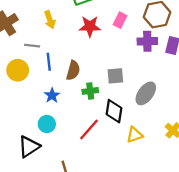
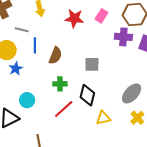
green cross: (90, 91) -> (60, 84), moved
gray ellipse: (146, 93) -> (132, 93), moved
blue star: (52, 95) -> (16, 69), moved

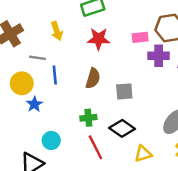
pink rectangle: (101, 16) -> (140, 37), moved, turned 56
brown semicircle: (55, 56) -> (93, 78), moved
black diamond: (87, 95) -> (122, 128), turned -65
red line: (64, 109) -> (95, 147), turned -70

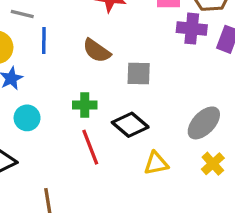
brown semicircle: (93, 78) -> (97, 51), turned 102
cyan circle: (51, 140) -> (27, 118), moved

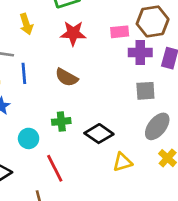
gray square: (139, 74) -> (145, 91), moved
cyan circle: (27, 118) -> (29, 138), moved
red line: (90, 147) -> (55, 168), moved

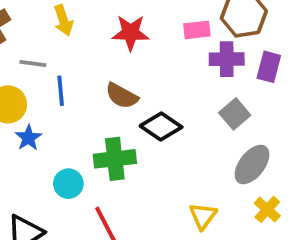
gray square: (145, 91) -> (235, 114), turned -36
green cross: (61, 121) -> (115, 159), size x1.5
black diamond: (99, 134) -> (161, 127), moved
yellow triangle: (122, 162) -> (203, 216), turned -36

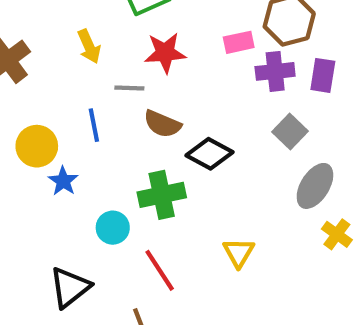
gray line: (33, 63) -> (129, 88), moved
yellow triangle: (203, 216) -> (239, 253), moved

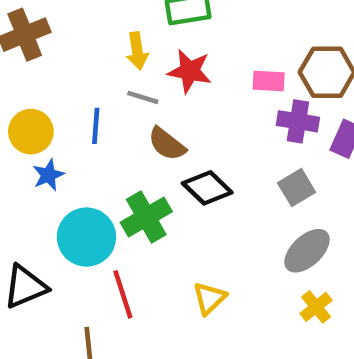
yellow arrow: (89, 46) -> (137, 51), moved
green cross: (162, 195) -> (146, 217), turned -33
cyan circle: (113, 228) -> (86, 237), size x1.6

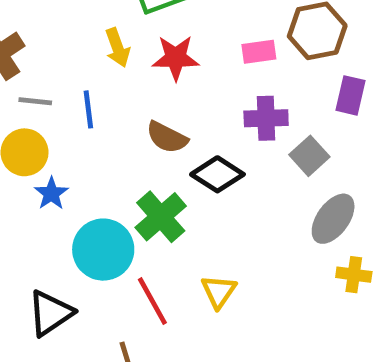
gray line: (143, 97) -> (35, 101), moved
purple cross: (298, 121) -> (266, 118), moved
blue line: (96, 126) -> (88, 109), moved
yellow triangle: (209, 298) -> (219, 291), moved
yellow cross: (316, 307) -> (354, 275), turned -32

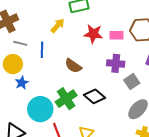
yellow arrow: (117, 48) -> (58, 26), turned -126
red star: (176, 58) -> (93, 34), moved
black diamond: (217, 174) -> (94, 96), moved

